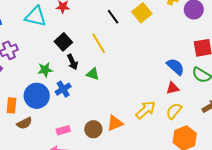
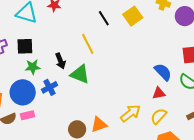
black square: (63, 42) -> (25, 46), moved, turned 36
green triangle: (93, 74) -> (80, 74), size x1.5
pink rectangle: (63, 130) -> (28, 115), moved

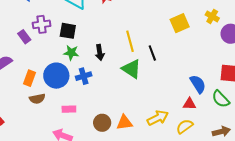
black line: (104, 18) -> (152, 53), moved
green triangle: (80, 74) -> (131, 69), moved
pink rectangle: (28, 115) -> (69, 109), moved

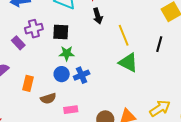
black arrow: (100, 52) -> (98, 16), moved
black line: (152, 53) -> (159, 44), moved, turned 42
blue circle: (56, 76) -> (62, 74), moved, size x0.6
brown semicircle: (37, 99) -> (48, 98), moved

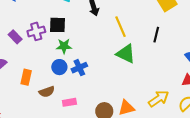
purple cross: (34, 29) -> (36, 31), moved

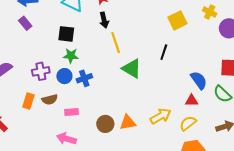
yellow line: (120, 27) -> (116, 43), moved
purple cross: (36, 31) -> (41, 71), moved
purple rectangle: (15, 37) -> (25, 23), moved
orange rectangle: (26, 77) -> (28, 101), moved

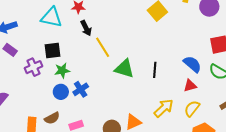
black line: (164, 52) -> (155, 70), moved
purple cross: (41, 71) -> (33, 67), moved

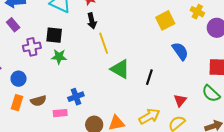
blue semicircle: (192, 64) -> (180, 51), moved
red triangle: (190, 86) -> (180, 100), turned -48
blue cross: (81, 89) -> (76, 97), moved
blue circle: (61, 92) -> (19, 79), moved

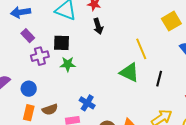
purple rectangle: (13, 25) -> (28, 36), moved
yellow line: (104, 43) -> (141, 49), moved
blue cross: (76, 97) -> (87, 103), turned -35

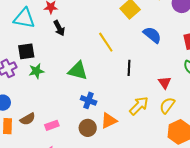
green triangle: (129, 73) -> (78, 71), moved
blue cross: (87, 103) -> (89, 100), moved

